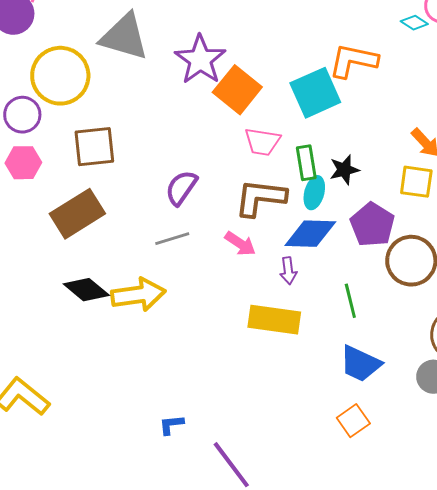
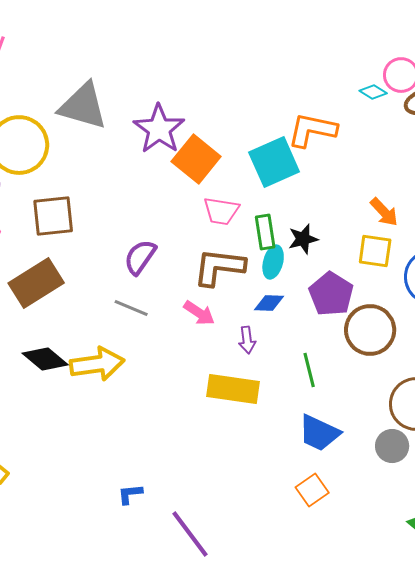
blue diamond: (310, 234) -> (269, 303), size x0.6
gray line: (172, 239) -> (131, 308), turned 40

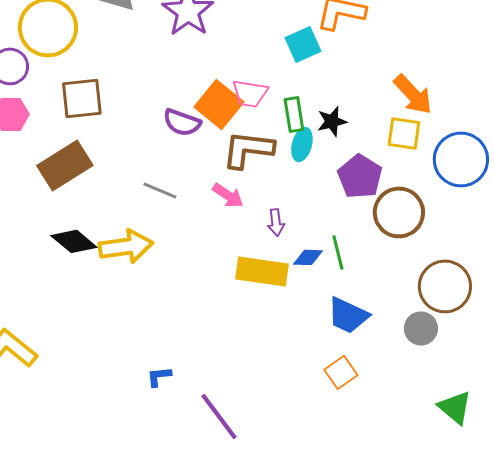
orange square: (196, 159) -> (219, 104), moved
cyan square: (274, 162) -> (303, 44), size x0.7
orange arrow: (384, 212) -> (413, 94), size x1.4
purple semicircle: (140, 257) -> (182, 122), moved, turned -105
blue diamond: (269, 303) -> (308, 257), moved

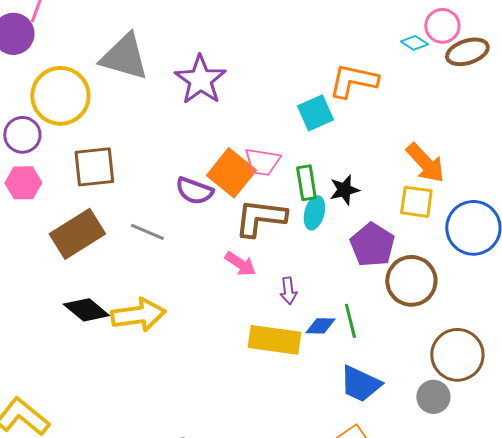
gray line: (160, 190) -> (147, 232), moved

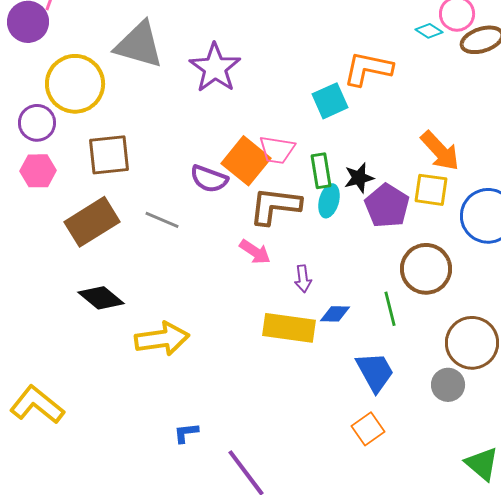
purple pentagon: (372, 245) -> (387, 206), moved
yellow arrow: (138, 315) -> (162, 339), moved
green line: (350, 321) -> (390, 309), moved
blue trapezoid: (360, 384) -> (375, 372), turned -144

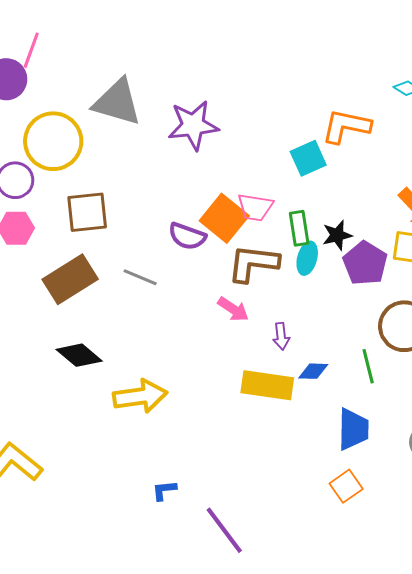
purple star: (215, 68) -> (193, 125), turned 30
blue trapezoid: (375, 372) -> (353, 429), turned 30

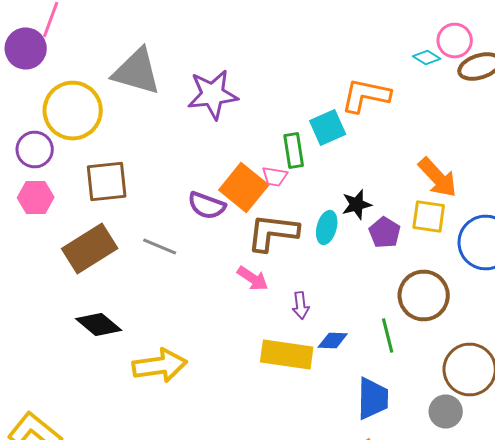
pink trapezoid: (255, 207) -> (275, 176), size x0.7
green rectangle: (299, 228) -> (294, 150), moved
purple pentagon: (365, 263) -> (385, 232), size x0.7

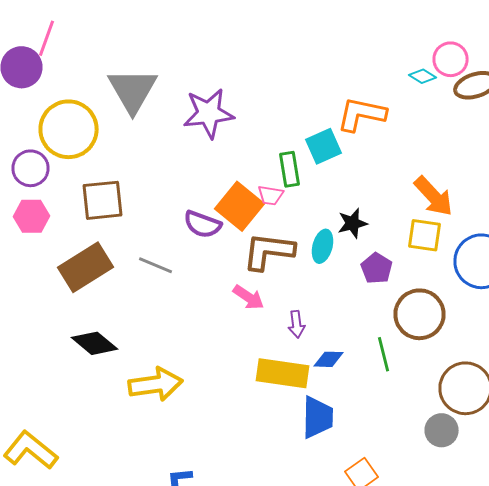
gray triangle: (137, 72) -> (132, 90), turned 44
purple pentagon: (385, 232) -> (376, 268), moved
blue trapezoid: (373, 398) -> (318, 417), moved

